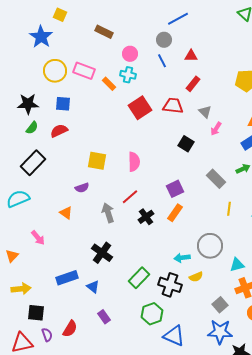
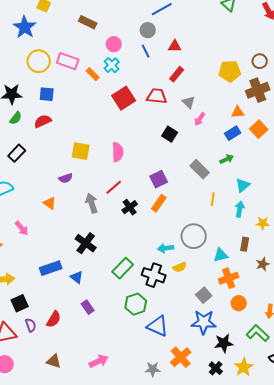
cyan cross: (128, 75) -> (112, 65), turned 35
black rectangle: (33, 163) -> (17, 153), size x0.7
black square: (36, 313) -> (20, 303), turned -30

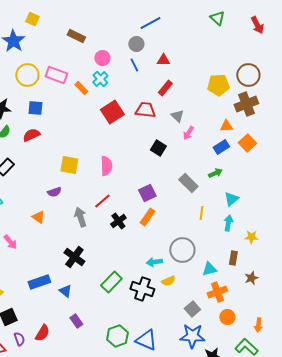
brown circle: (260, 61) -> (248, 75), size x1.5
green hexagon: (136, 304) -> (117, 336), moved

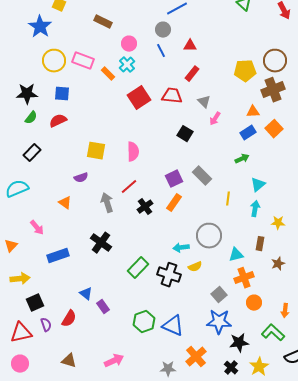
gray rectangle: (188, 183) -> (202, 176), moved
blue rectangle: (39, 282) -> (58, 256), moved
blue triangle: (65, 291) -> (86, 294), moved

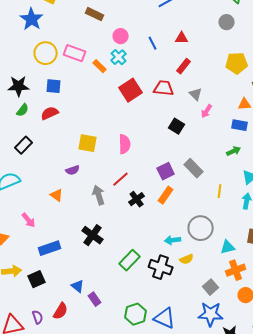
gray circle: (163, 30) -> (227, 22), moved
blue rectangle: (248, 133) -> (240, 125), turned 42
black square: (35, 303) -> (37, 279), moved

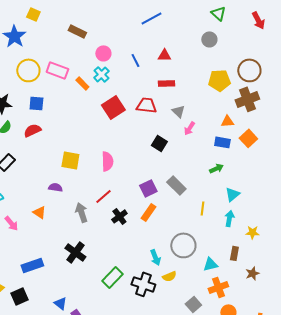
red rectangle: (184, 66) -> (166, 83), turned 49
purple semicircle: (73, 170) -> (55, 187), turned -152
pink arrow: (29, 220) -> (11, 223), moved
cyan arrow: (173, 240) -> (155, 257), turned -105

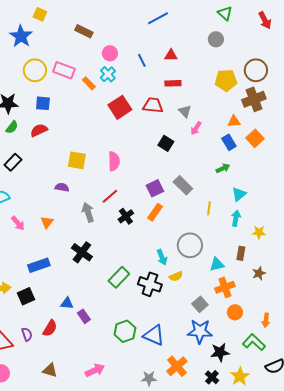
blue rectangle: (222, 142) -> (229, 142), turned 49
orange triangle: (39, 212) -> (47, 222), moved, turned 32
blue triangle: (60, 303) -> (67, 303), turned -32

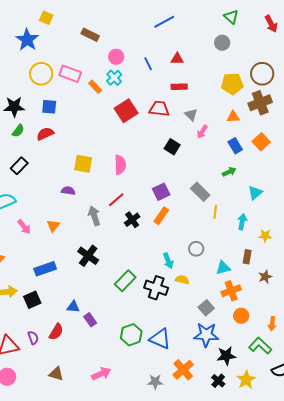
orange triangle: (234, 121) -> (233, 117), moved
gray rectangle: (183, 185) -> (200, 192), moved
cyan triangle: (239, 194) -> (255, 193), moved
gray circle: (190, 245) -> (196, 249), size x0.6
yellow semicircle: (176, 276) -> (182, 280), turned -144

